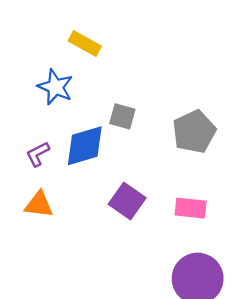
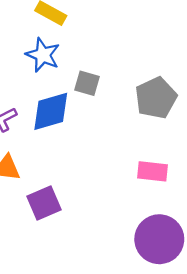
blue star: (55, 87) -> (43, 55), moved
purple square: (127, 201) -> (44, 203), moved, turned 32

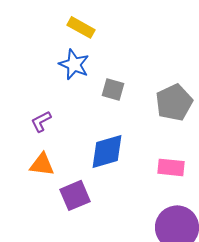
blue diamond: (51, 111) -> (107, 151), moved

